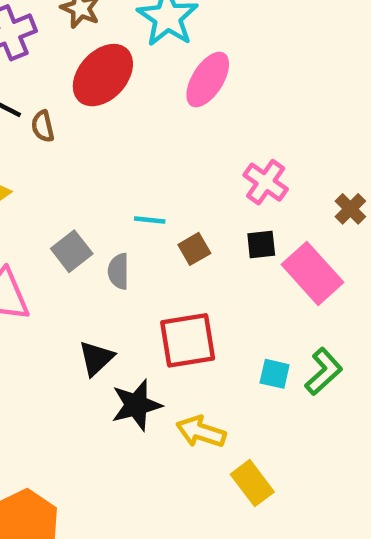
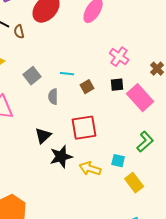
gray square: (72, 251) -> (32, 76), moved
cyan square: (275, 374) -> (118, 161), moved
yellow rectangle: (252, 483) -> (134, 183), moved

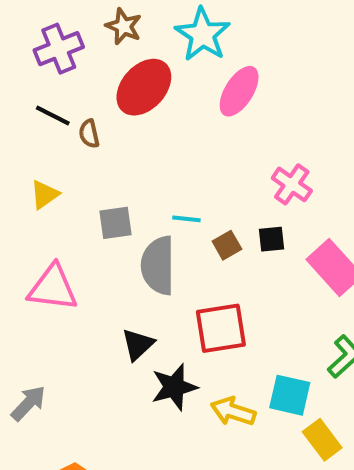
gray square: (32, 76) -> (115, 223), turned 30
black square: (117, 85) -> (272, 239), moved
gray semicircle: (53, 97) -> (158, 265), size x1.8
cyan square: (118, 161) -> (290, 395), size x1.5

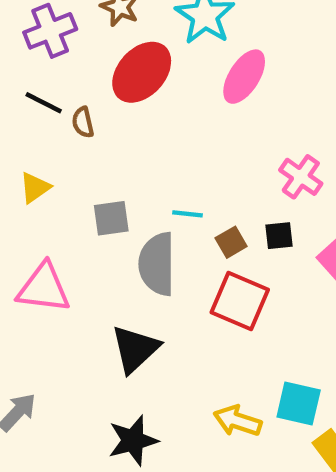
red square: (221, 328) -> (240, 301), moved, turned 32
black triangle: (138, 344) -> (135, 349), size x1.4
black star: (174, 387) -> (133, 440), moved

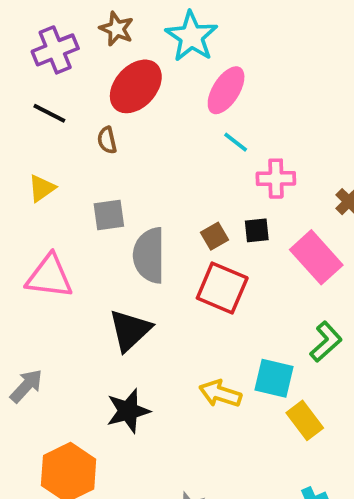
brown semicircle: (83, 122) -> (107, 140), moved
pink cross: (301, 177) -> (276, 179), turned -36
cyan line: (187, 214) -> (236, 142), moved, turned 32

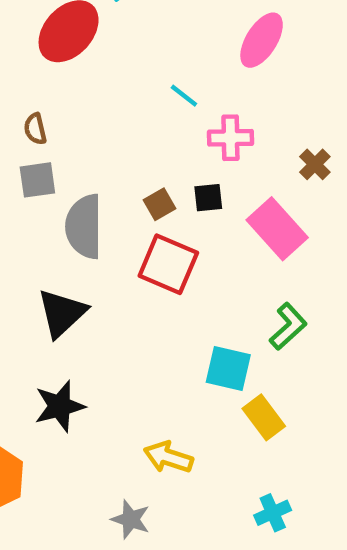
pink ellipse: (226, 90) -> (262, 40), moved
brown semicircle: (107, 140) -> (35, 129), moved
yellow arrow: (220, 394) -> (168, 457), moved

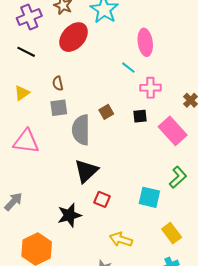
pink ellipse: (262, 40) -> (145, 42), moved, turned -40
brown square: (159, 204) -> (106, 112), moved
red square: (168, 264) -> (102, 199), moved, size x0.6
black triangle: (62, 313) -> (86, 171), moved
yellow rectangle: (264, 417) -> (172, 233), moved

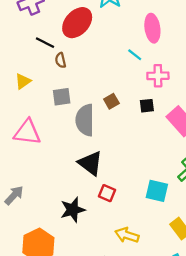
black line: (26, 52) -> (45, 43), moved
brown semicircle: (58, 83) -> (61, 60), moved
black triangle: (86, 171) -> (90, 163), turned -40

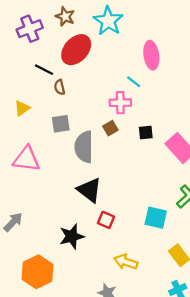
pink cross: (158, 76) -> (120, 103), moved

